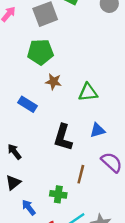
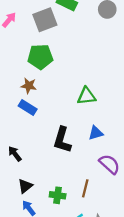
brown star: (54, 82) -> (29, 86), moved
brown line: (81, 174) -> (85, 188), moved
black triangle: (13, 182) -> (25, 186), moved

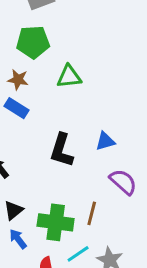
green triangle: (86, 96) -> (69, 77), moved
green cross: (58, 195) -> (56, 222), size x1.6

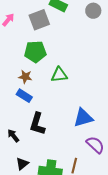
blue triangle: (105, 141) -> (83, 118), size x1.5
black L-shape: (62, 150) -> (37, 124), moved

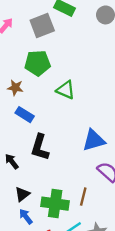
green triangle: (59, 75) -> (66, 90), turned 30
brown star: (25, 77) -> (15, 88), moved

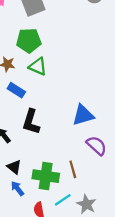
green triangle: (66, 90) -> (38, 66), moved
black triangle: (22, 194) -> (14, 167), turned -42
brown line: (83, 197) -> (73, 169), turned -30

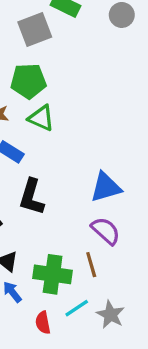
purple semicircle: (97, 146) -> (106, 231), moved

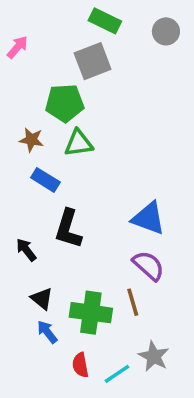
gray square: (35, 29) -> (93, 61), moved
green triangle: (41, 118) -> (79, 143), turned -32
blue triangle: (106, 187) -> (148, 218), turned 36
cyan line: (77, 308) -> (117, 374), moved

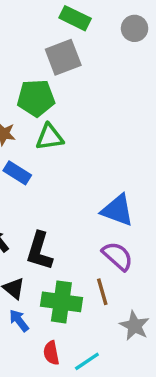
black L-shape: (68, 229) -> (39, 251), moved
gray star: (154, 356) -> (135, 326), moved

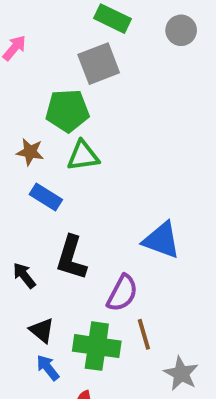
black L-shape: (39, 251) -> (71, 258), moved
purple semicircle: (118, 256) -> (122, 293), moved, turned 76

